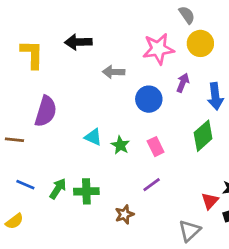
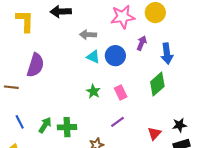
cyan triangle: (93, 137) -> (93, 57), moved
blue line: (25, 185) -> (20, 122), turned 40
red triangle: (210, 201) -> (154, 133), moved

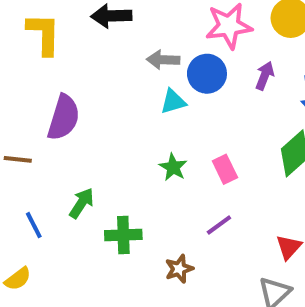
blue circle: (115, 56) -> (207, 74), moved
cyan triangle: (93, 57) -> (173, 102), turned -40
green arrow: (45, 125) -> (82, 203), moved

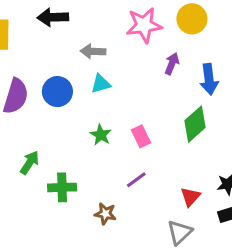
blue circle: (207, 74) -> (57, 92), moved
brown star: (179, 269) -> (105, 214), turned 30

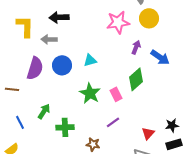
gray arrow: (93, 51) -> (49, 39), moved
blue arrow: (209, 79) -> (160, 57), turned -48
green diamond: (195, 124) -> (136, 79), moved
green star: (101, 135) -> (90, 93), size x1.5

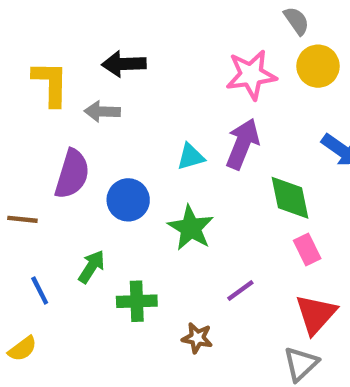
purple arrow: (136, 47) -> (242, 144), moved, size x1.6
blue circle: (62, 65) -> (128, 200), moved
green diamond: (136, 79) -> (290, 198), turned -60
pink rectangle: (116, 94) -> (307, 250), moved
red triangle: (148, 133) -> (316, 314), size x1.5

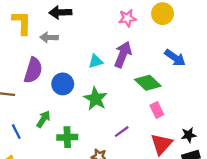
pink star: (251, 75) -> (127, 18), size x0.7
green diamond: (290, 198) -> (148, 83), turned -35

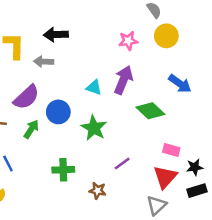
cyan triangle: (96, 61) -> (94, 87), turned 35
purple semicircle: (33, 70) -> (26, 97), turned 30
pink rectangle: (157, 110) -> (171, 150), moved, turned -49
green arrow: (43, 119) -> (31, 129), moved

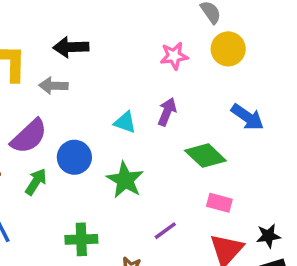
purple arrow: (123, 80) -> (167, 112), size x0.7
pink rectangle: (171, 150) -> (219, 203), moved

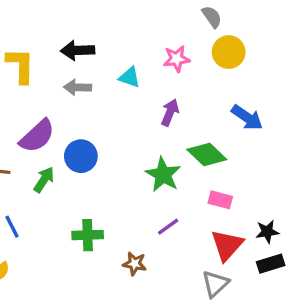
gray arrow: (53, 86) -> (78, 87), moved
cyan triangle: (125, 122) -> (130, 77), moved
green star: (125, 180) -> (163, 175), moved

